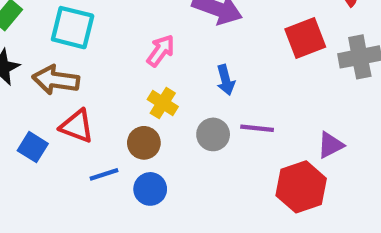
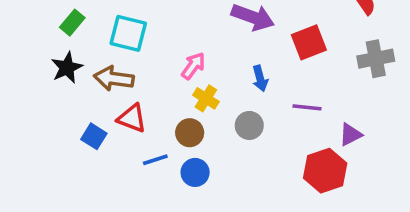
red square: (305, 38) -> (309, 42), moved
pink arrow: (161, 51) -> (193, 66), moved
purple line: (257, 128) -> (307, 107), moved

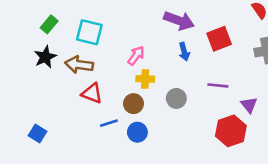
blue arrow: (260, 79) -> (184, 52), moved
yellow cross: (206, 98) -> (145, 79), turned -30
purple triangle: (350, 135) -> (249, 105), turned -42
blue square: (94, 136) -> (37, 133), moved

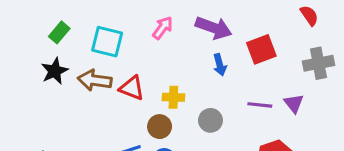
pink arrow: (136, 56) -> (163, 28), moved
red triangle: (92, 93) -> (132, 88), moved
purple triangle: (249, 105) -> (294, 103), moved

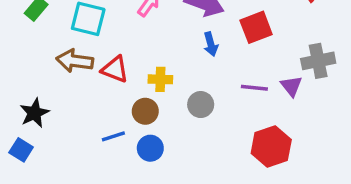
gray cross: (319, 63) -> (318, 61), moved
black star: (55, 71) -> (34, 113), moved

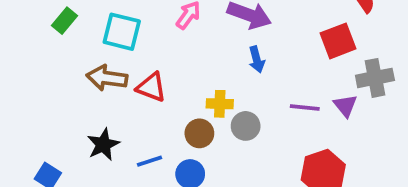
red square: (256, 27) -> (338, 41), moved
yellow cross: (160, 79) -> (220, 104), moved
brown circle: (145, 111) -> (199, 133), moved
black star: (34, 113) -> (103, 144), moved

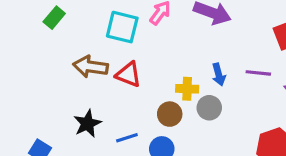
cyan square: (122, 32) -> (122, 27), moved
blue arrow: (257, 59) -> (219, 75), moved
purple line: (305, 107) -> (258, 73), moved

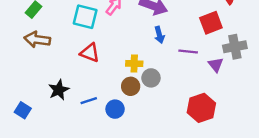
brown arrow: (91, 67) -> (37, 40), moved
blue arrow: (219, 75) -> (159, 35), moved
brown circle: (170, 114) -> (131, 86), moved

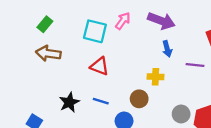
yellow cross: (134, 64) -> (155, 77), moved
gray circle: (151, 78) -> (181, 114), moved
blue line: (89, 101) -> (101, 101), moved, turned 35

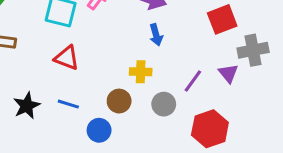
purple line: (195, 65) -> (193, 81), moved, turned -60
gray circle: (181, 114) -> (164, 104), moved

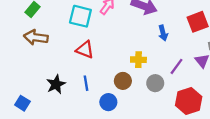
blue arrow: (156, 35) -> (163, 33), moved
blue line: (68, 104) -> (86, 83), turned 64

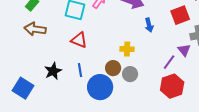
purple line: (176, 66) -> (169, 62), moved
gray circle: (155, 83) -> (130, 74), moved
blue circle: (108, 102) -> (100, 87), size x1.6
blue square: (22, 103) -> (23, 88), size x1.5

